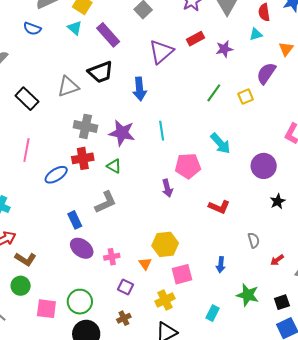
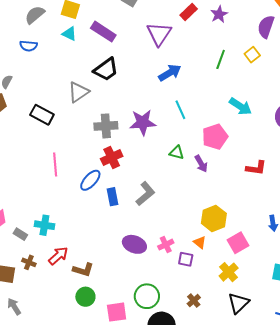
blue arrow: (140, 89) -> (170, 73), moved, turned -100
green triangle: (114, 166) -> (177, 153), moved
blue rectangle: (75, 220) -> (112, 197), moved, turned 30
purple square: (125, 287) -> (186, 259), moved

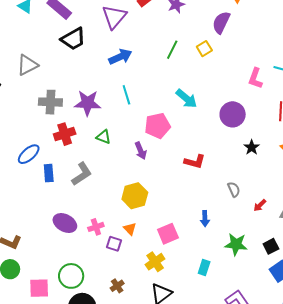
black trapezoid: (106, 70) -> (73, 39), moved
green triangle: (177, 153) -> (104, 137), moved
red cross: (112, 157) -> (65, 134), moved
yellow hexagon: (214, 218) -> (135, 196), moved

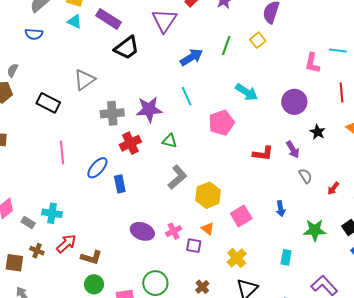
blue arrow: (120, 57) -> (191, 57), moved
purple arrow: (141, 151) -> (293, 149), moved
gray L-shape: (82, 174) -> (177, 177), moved
pink square: (168, 234) -> (241, 216), moved

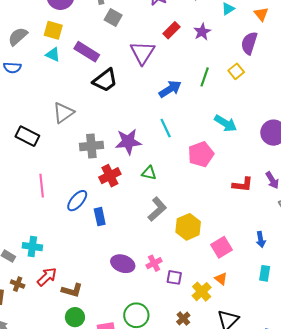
orange triangle: (208, 229) -> (221, 279), moved
cyan rectangle: (286, 257) -> (265, 273), moved
yellow cross: (237, 258) -> (202, 292), moved

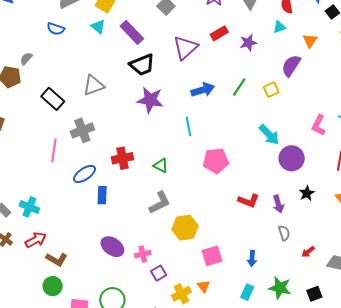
cyan arrow: (226, 123) -> (269, 135), moved
purple star: (128, 142) -> (150, 100), moved
gray cross: (91, 146) -> (82, 130), moved, turned -30
purple square: (174, 277) -> (159, 273), turned 35

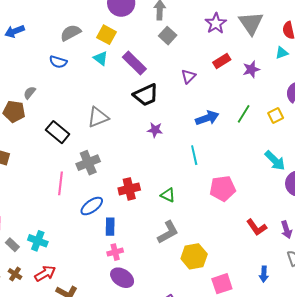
purple triangle: (185, 48) -> (188, 76), size x0.6
purple star: (150, 100) -> (155, 130), size x0.6
red L-shape: (248, 201) -> (257, 227), turned 35
pink cross: (143, 254) -> (115, 252), moved
blue arrow: (252, 258) -> (264, 274), moved

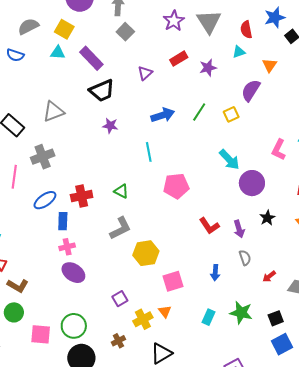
cyan triangle: (101, 58) -> (58, 53), turned -35
red cross: (129, 189) -> (82, 196), moved

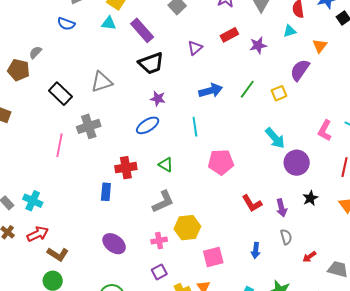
blue ellipse: (45, 200) -> (148, 125), moved
pink cross: (67, 247) -> (159, 241), moved

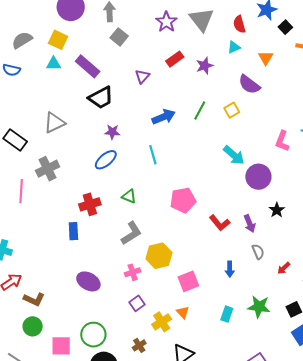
purple semicircle: (300, 70) -> (249, 84), turned -80
pink pentagon: (221, 162) -> (183, 200), moved

